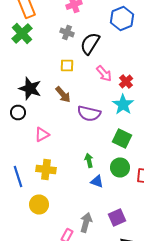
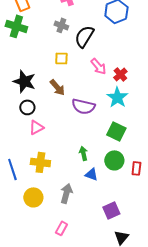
green cross: (22, 34) -> (16, 26), turned -30
black circle: (18, 112) -> (27, 107), moved
gray arrow: (86, 222) -> (66, 193), moved

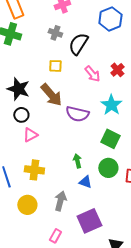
red cross: (120, 74) -> (117, 70), moved
brown arrow: (57, 87) -> (51, 95), size x1.4
purple square: (111, 210) -> (89, 221), moved, size x1.4

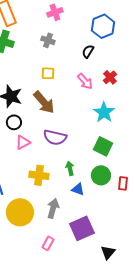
black semicircle: (78, 44) -> (88, 51), moved, size x0.6
purple semicircle: (77, 114) -> (55, 137), moved
yellow cross: (34, 170) -> (39, 175), moved
yellow circle: (27, 205) -> (20, 212), size x1.4

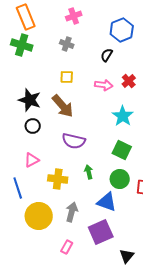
pink arrow: (85, 81) -> (104, 85), turned -42
pink triangle: (23, 142) -> (32, 160), moved
blue triangle: (78, 189) -> (107, 202), moved, size x1.5

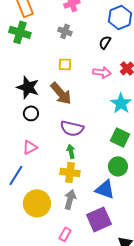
green arrow: (89, 172) -> (71, 151), moved
yellow cross: (58, 179) -> (70, 172), moved
blue line: (18, 188) -> (16, 175), turned 50

